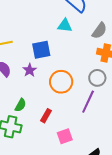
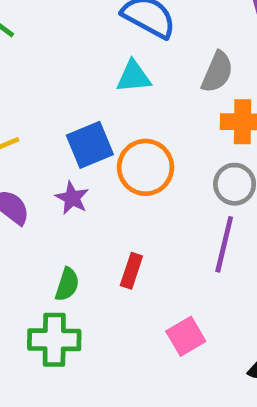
orange circle: (61, 82) -> (146, 167), moved
red rectangle: (46, 116) -> (131, 271), moved

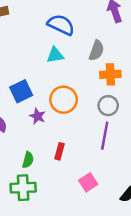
blue square: (90, 145) -> (21, 91), moved
purple star: (72, 198) -> (37, 116), moved

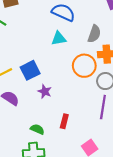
orange circle: (64, 100) -> (84, 66), moved
green semicircle: (28, 160) -> (37, 129), turned -80

